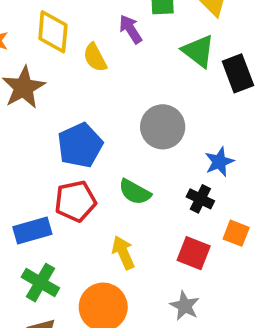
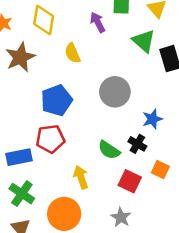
yellow semicircle: (95, 58) -> (72, 53), moved
green semicircle: (135, 192) -> (109, 150), moved

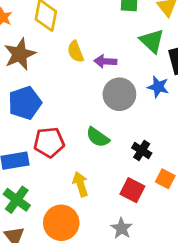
purple arrow: (98, 22) -> (105, 61), moved, turned -60
blue pentagon: (57, 100) -> (25, 103), moved
blue star: (152, 119) -> (158, 87), moved, turned 30
green semicircle: (109, 150) -> (98, 137), moved

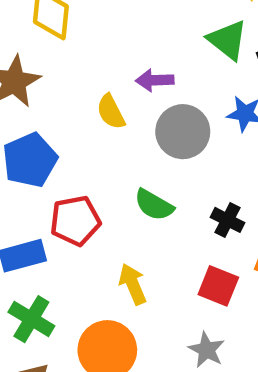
yellow semicircle: (76, 52) -> (111, 112), moved

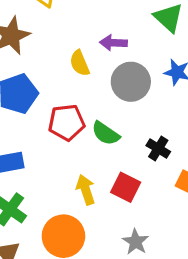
red pentagon: (75, 221) -> (67, 122), moved
red square: (218, 286) -> (126, 187), moved

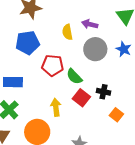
black cross: (158, 149) -> (103, 92), turned -32
red square: (126, 187) -> (81, 98), moved

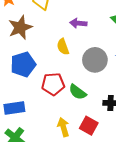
purple arrow: (90, 24) -> (78, 23), moved
red square: (81, 98) -> (89, 126), moved

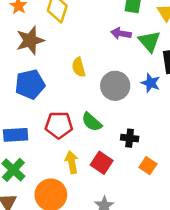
purple arrow: (78, 23) -> (121, 33), moved
red pentagon: (53, 84) -> (59, 125), moved

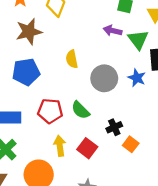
black cross: (130, 138) -> (114, 127), turned -35
orange square: (148, 166) -> (131, 144), moved

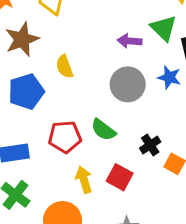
purple arrow: (113, 31) -> (130, 41), moved
yellow semicircle: (72, 59) -> (64, 67), moved

